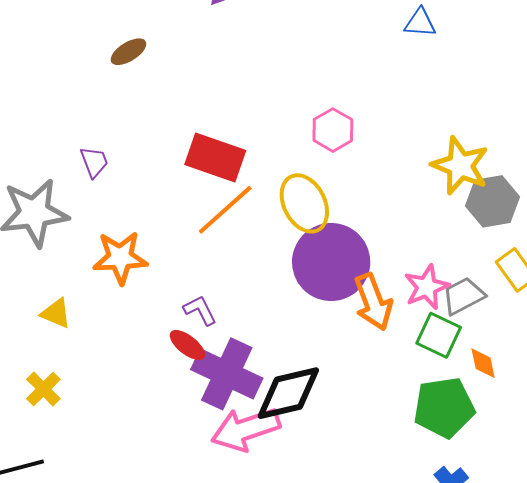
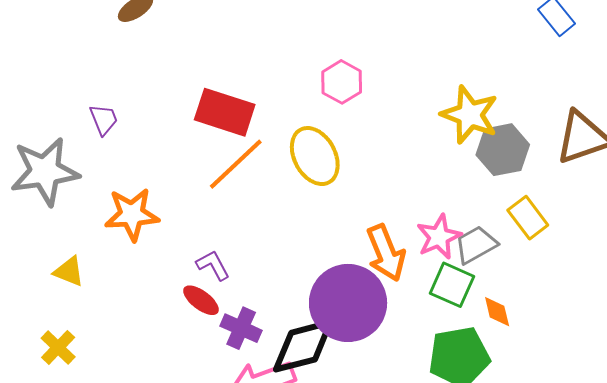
purple circle: (331, 262) -> (348, 303), moved
purple cross: (227, 374) -> (241, 328), size x0.6

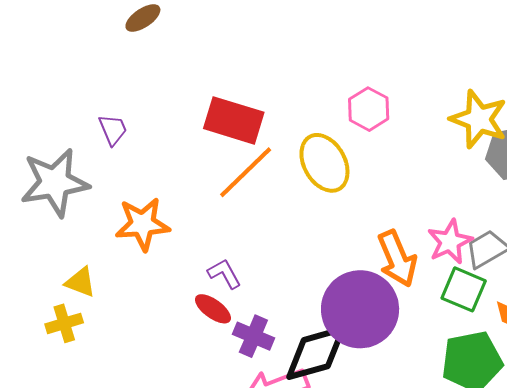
pink hexagon: (342, 82) -> (369, 109), moved
yellow cross: (58, 347) -> (64, 323), moved, turned 30

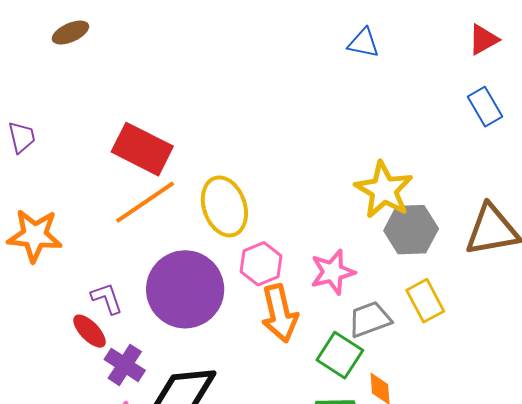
pink hexagon: (369, 109) -> (261, 264), moved
pink star: (450, 242) -> (333, 272), moved
purple circle: (360, 309) -> (185, 289), moved

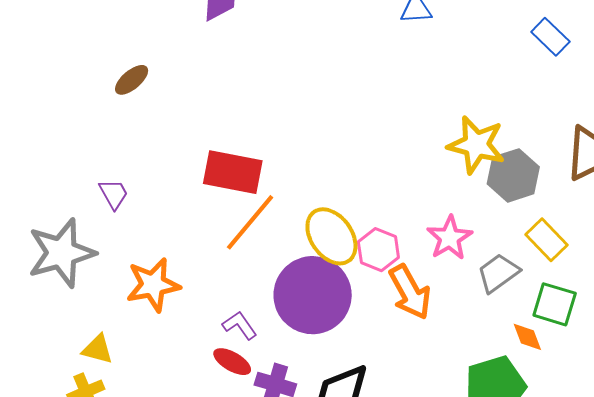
yellow ellipse: (224, 206) -> (331, 236), moved
green square: (340, 355) -> (555, 304), moved

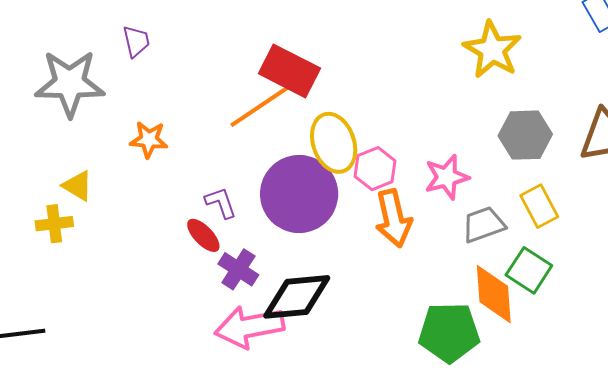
yellow star: (476, 145) -> (492, 50), moved
red rectangle: (233, 172) -> (289, 71), moved
orange star: (153, 285) -> (149, 140), size x0.7
orange diamond: (527, 337) -> (494, 294), size x1.8

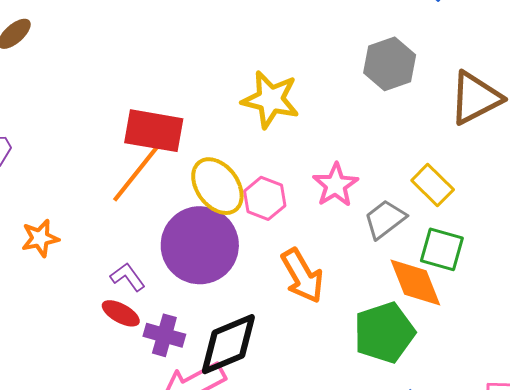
yellow star: (492, 50) -> (270, 100), moved
gray hexagon: (525, 135) -> (390, 64), moved
orange arrow: (393, 218) -> (302, 276), moved

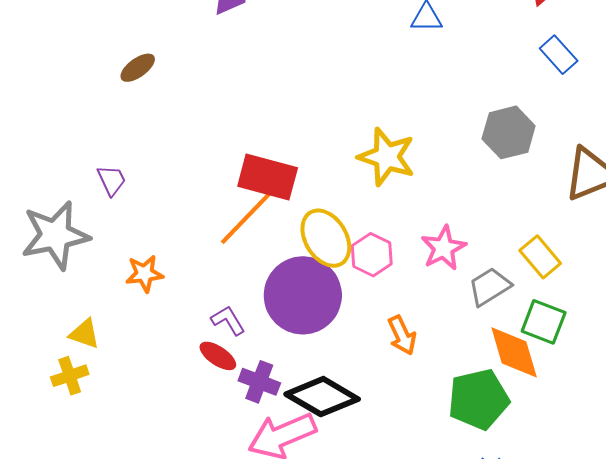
orange arrow: (302, 276) -> (402, 335), size x0.7
black diamond: (228, 344) -> (322, 397), turned 48

